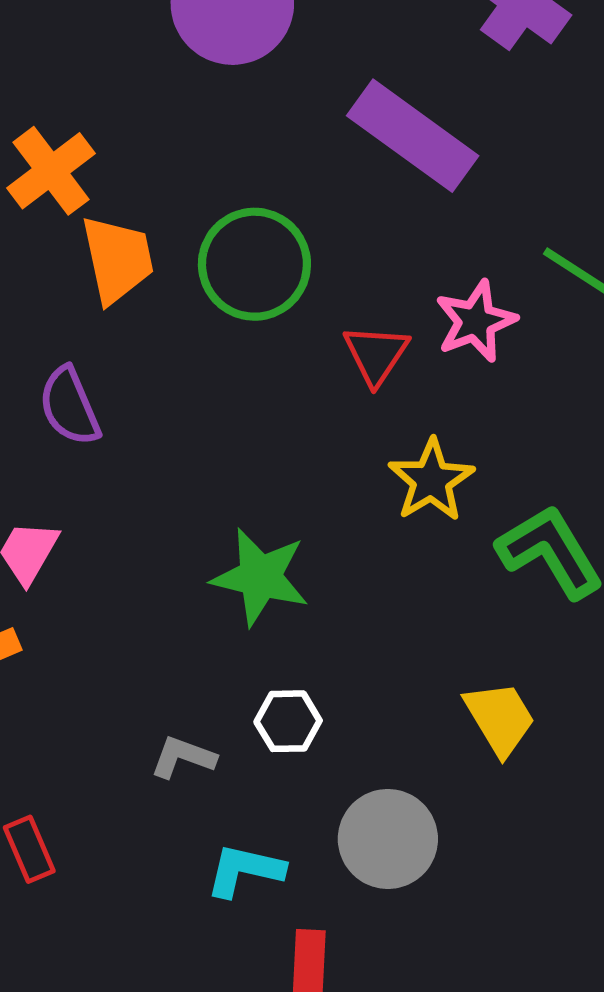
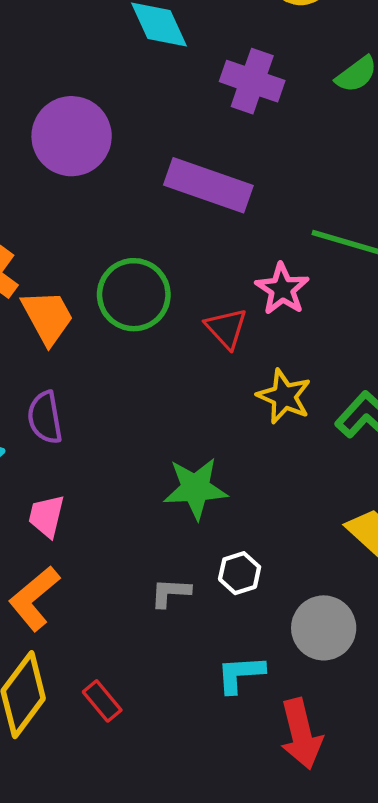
purple semicircle: (70, 406) -> (45, 417), turned 30
gray L-shape: (183, 757) -> (170, 593), moved

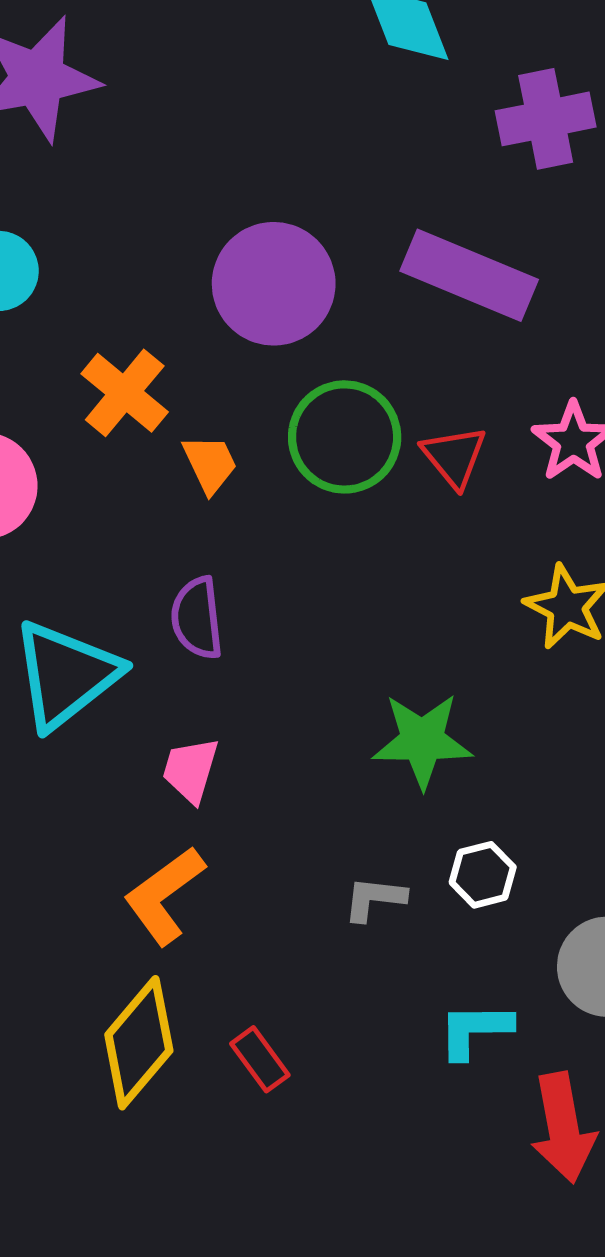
purple cross: (252, 81) -> (546, 119), turned -34
purple circle: (72, 136) -> (274, 284), moved
orange trapezoid: (48, 317) -> (210, 464), size x0.7
red triangle: (226, 328) -> (454, 457), moved

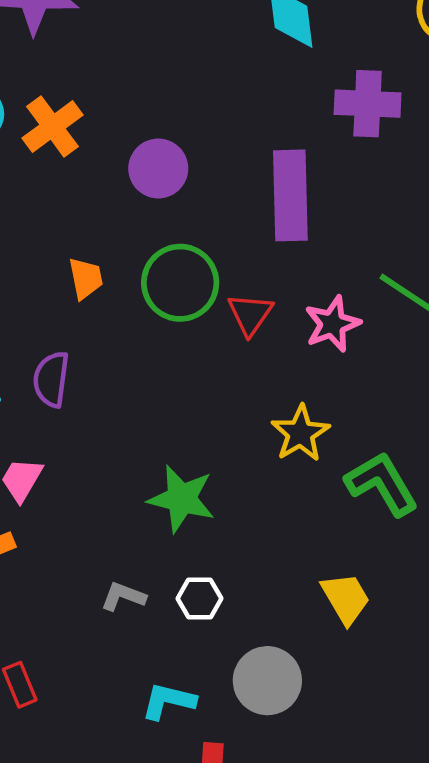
purple rectangle: (469, 275) -> (290, 195), turned 52
purple circle: (274, 284) -> (158, 168), size x0.7
orange cross: (125, 393) -> (53, 127), moved

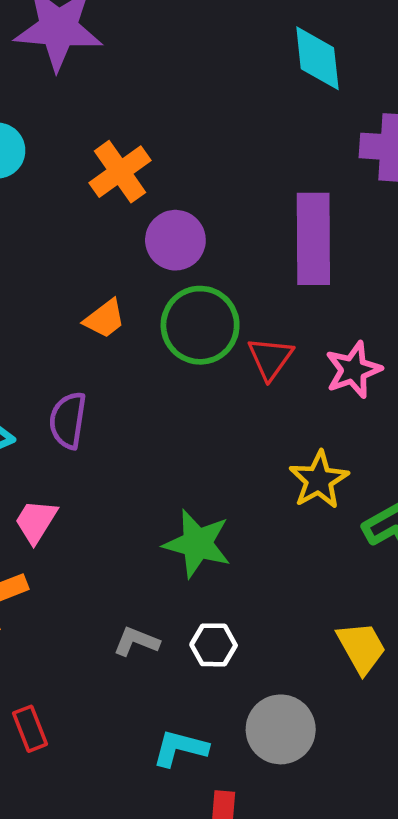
orange cross: (53, 127) -> (120, 172), moved
purple circle: (158, 168) -> (175, 240), moved
orange trapezoid: (86, 278) -> (105, 319), turned 63

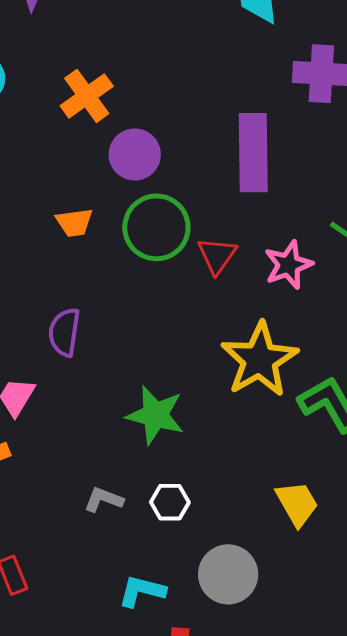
orange trapezoid: (105, 319) -> (74, 222), turned 30
purple semicircle: (68, 420) -> (64, 332), moved
yellow star: (319, 480) -> (259, 360), size x1.5

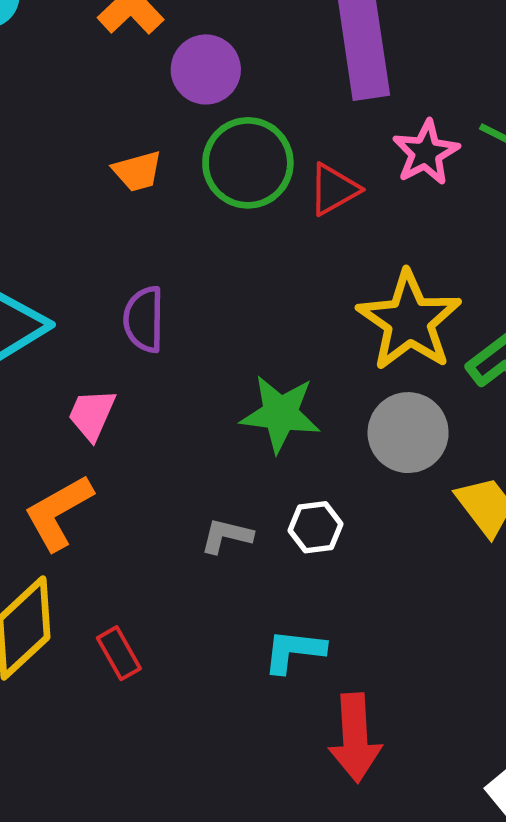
red triangle: (217, 255) -> (334, 189), turned 33
pink star: (288, 265) -> (426, 153), moved
gray circle: (228, 574) -> (408, 433), moved

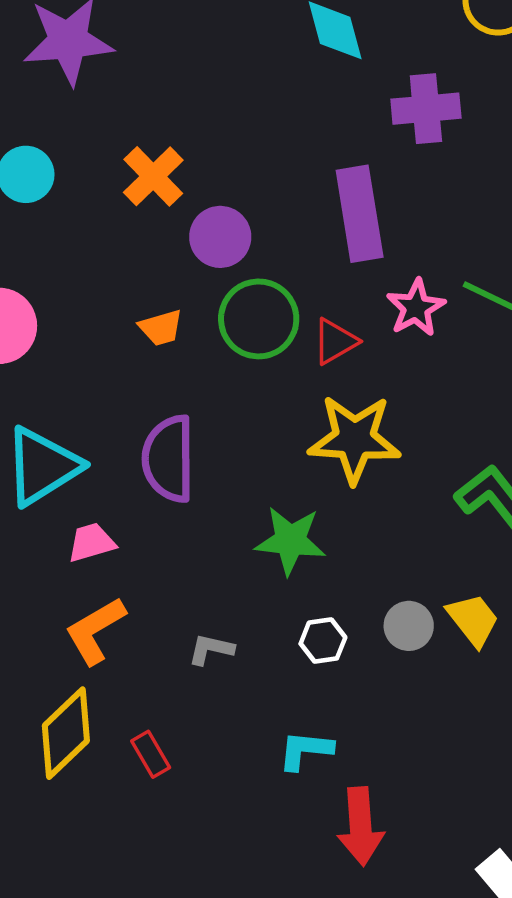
purple semicircle: (144, 319) -> (169, 459), size x1.5
yellow star: (409, 321) -> (354, 439), moved, turned -30
pink trapezoid: (92, 414) -> (91, 542), moved, turned 51
gray circle: (408, 433) -> (409, 626), moved, size x0.7
gray L-shape: (227, 536) -> (211, 649), moved

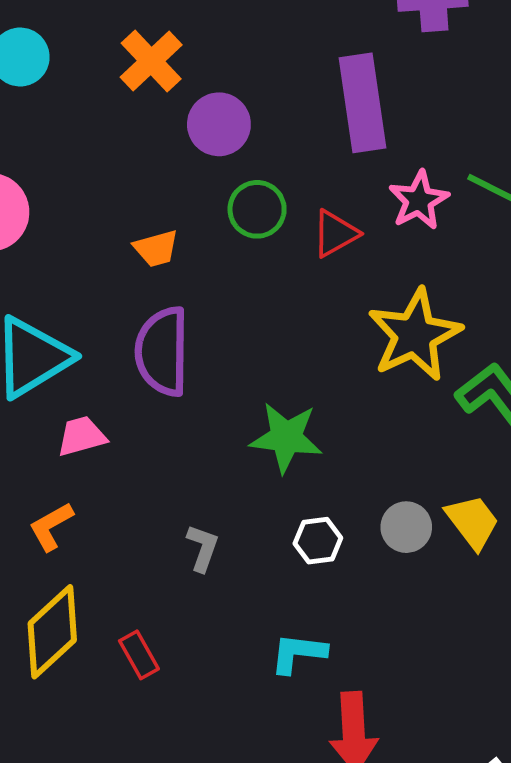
green circle: (259, 319) -> (257, 209), size x0.7
orange trapezoid: (161, 328) -> (156, 248), moved
yellow star: (354, 439) -> (415, 335), moved, turned -30
orange L-shape: (95, 631) -> (51, 526), moved, size x0.7
gray L-shape: (211, 649) -> (203, 548), turned 96

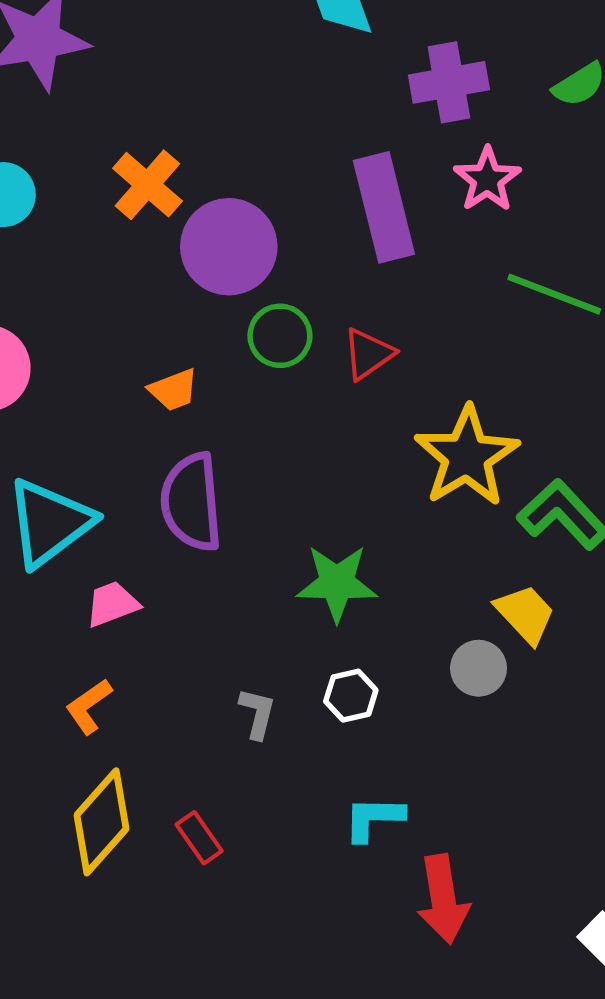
purple circle: (219, 124) -> (229, 247), size x1.4
pink star: (419, 200) -> (487, 179), moved
yellow trapezoid: (472, 522) -> (525, 614), moved
white hexagon: (318, 541) -> (351, 696), moved

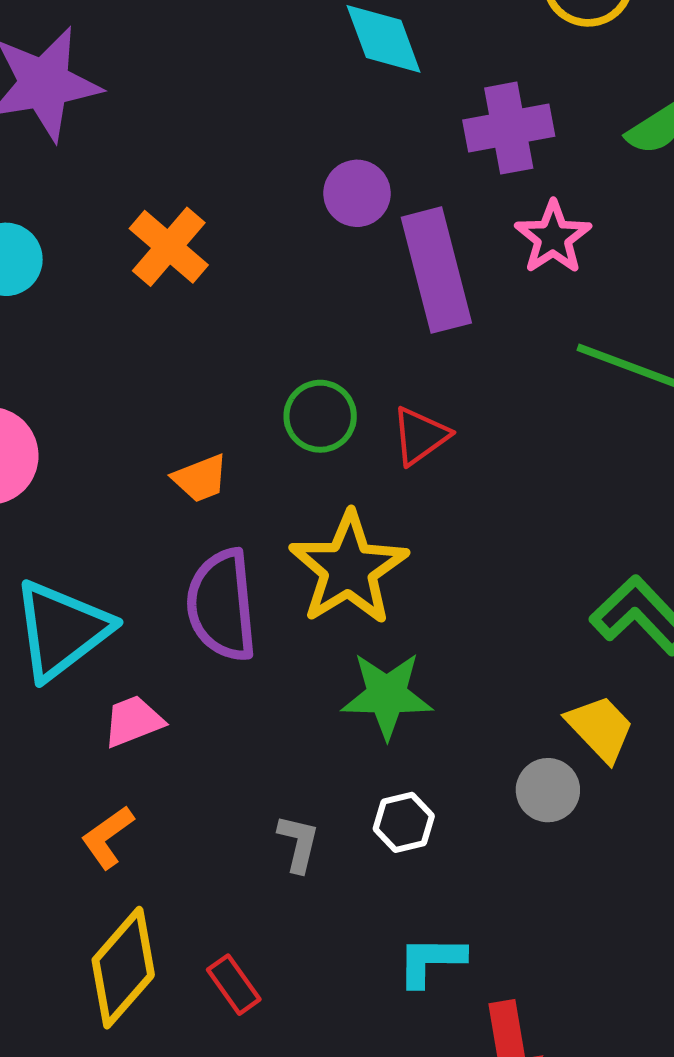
purple circle: (229, 247) -> (357, 193), moved, size x0.6
yellow star: (467, 456) -> (349, 568), moved

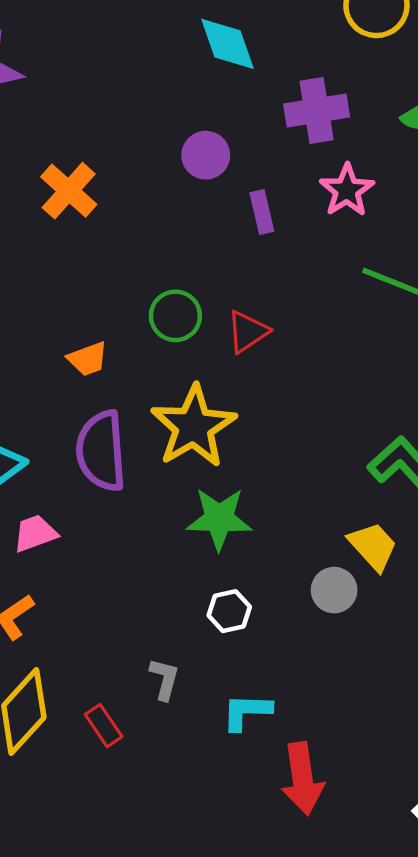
purple rectangle: (436, 270) -> (262, 212), size x0.5
gray L-shape: (298, 843) -> (164, 679), moved

